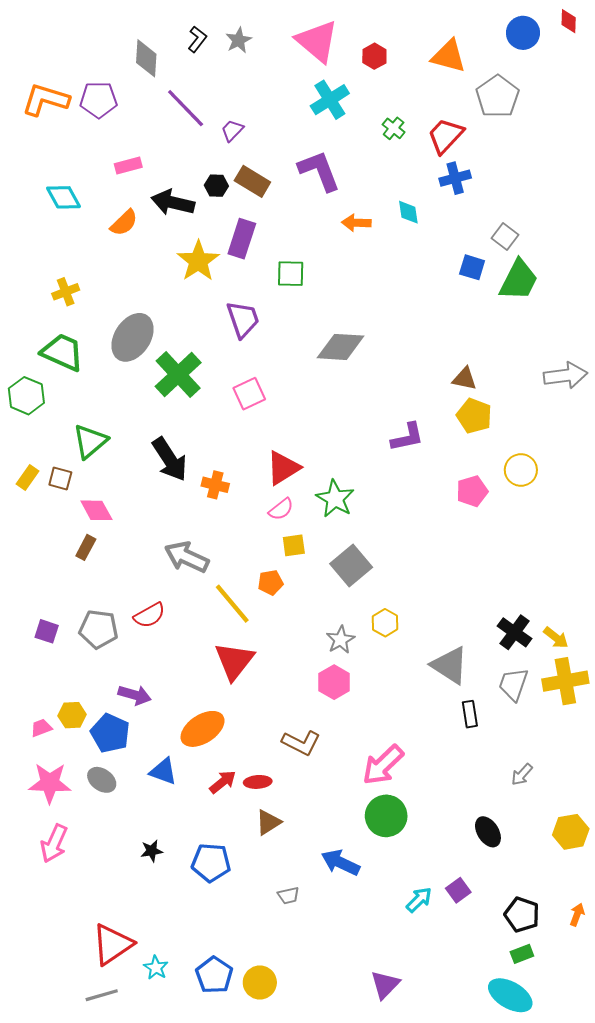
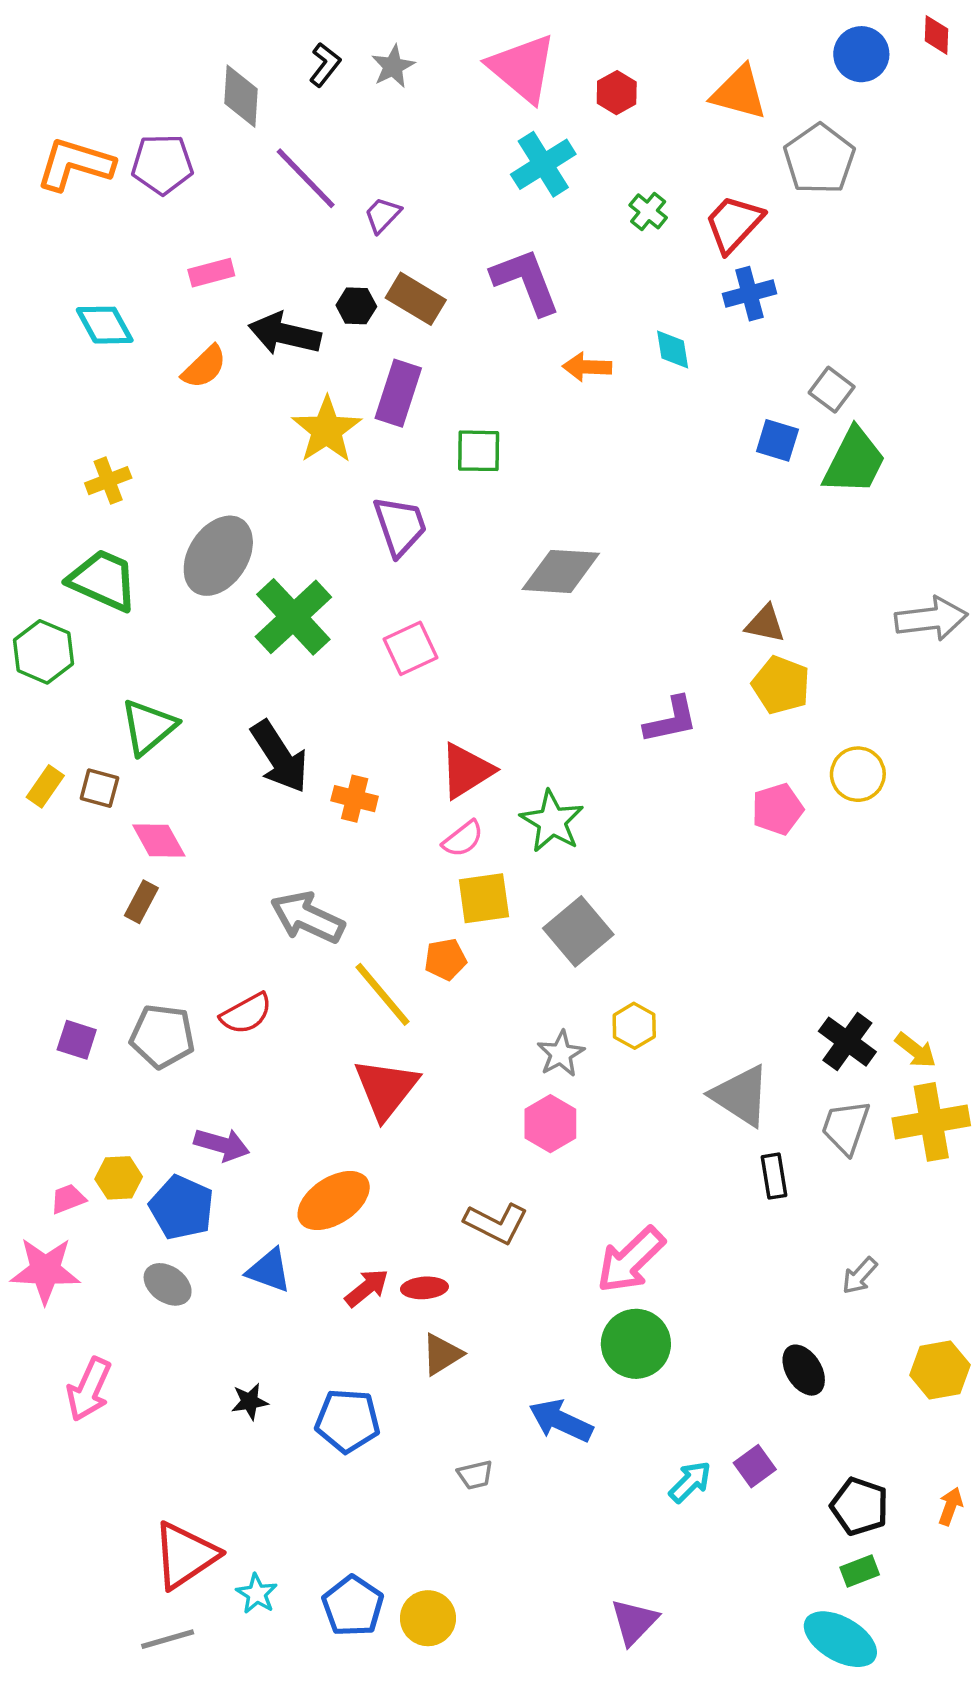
yellow square: (294, 545) -> (484, 898), size x1.4
pink star: (50, 783) -> (45, 1270), moved

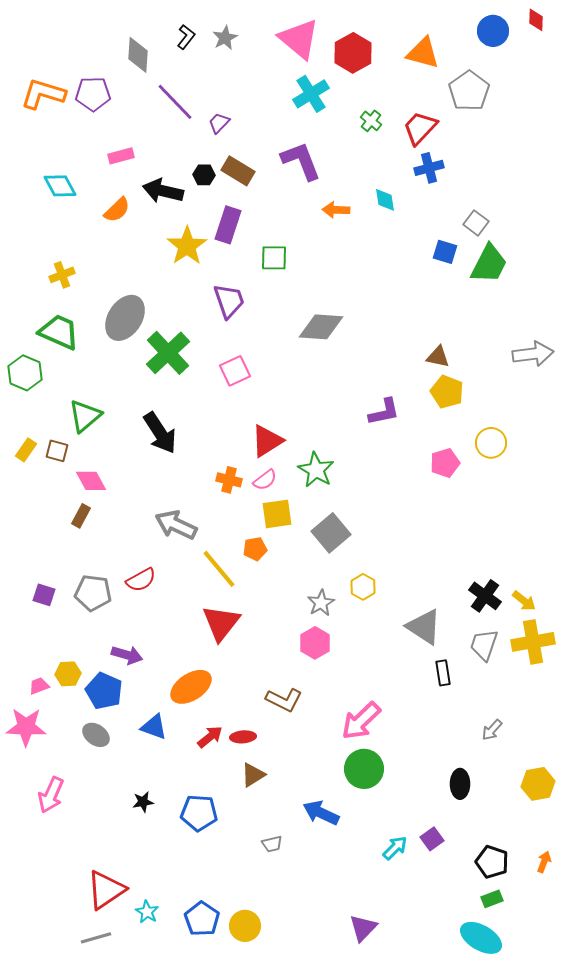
red hexagon: (617, 93) -> (353, 53), size x1.6
orange cross: (355, 799) -> (229, 480), moved
black ellipse: (804, 1370) -> (460, 784), turned 32

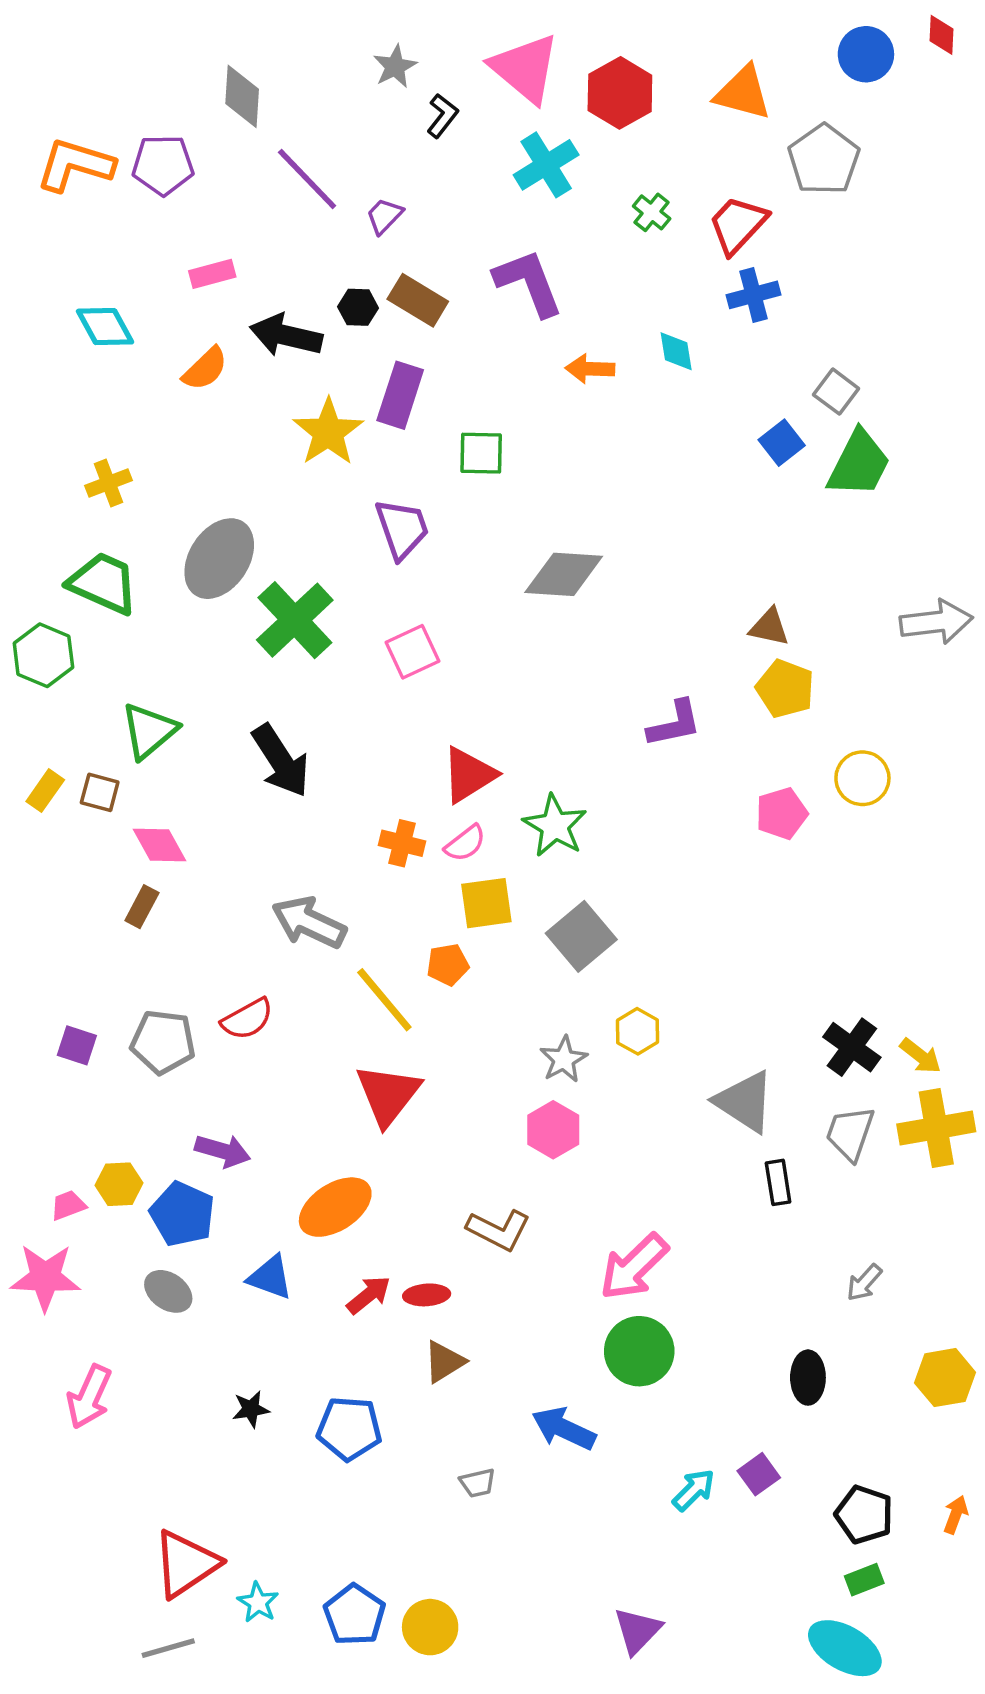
black L-shape: (186, 37) -> (442, 116), moved
blue square: (445, 252) -> (782, 443), turned 35

